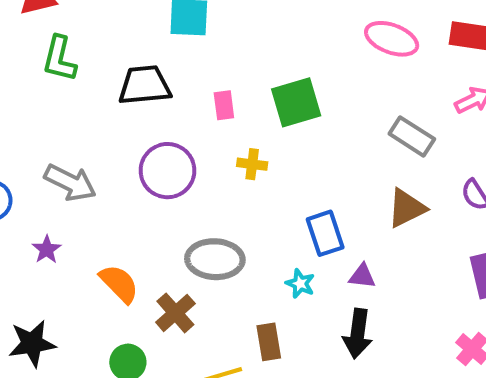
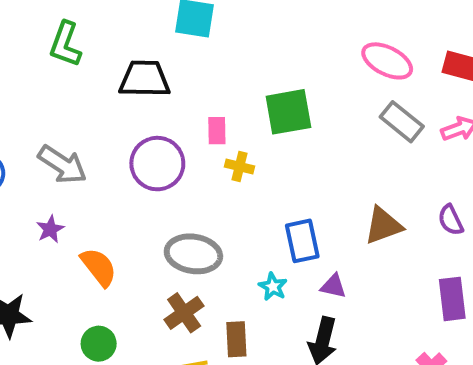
pink rectangle: (224, 105) -> (217, 131), moved
gray rectangle: (412, 136) -> (402, 122), moved
purple star: (47, 249) -> (50, 229), moved
brown cross: (175, 313) -> (184, 313), moved

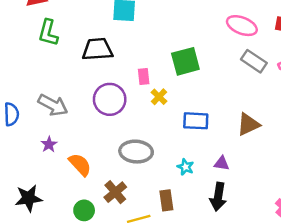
yellow cross: (239, 166) -> (159, 97), turned 35
blue rectangle: (302, 241) -> (196, 121), moved, turned -70
brown cross: (184, 313) -> (115, 192), moved

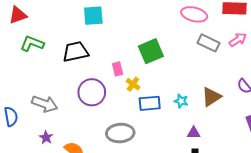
green L-shape: (48, 33) -> (32, 44), turned 105
blue rectangle: (196, 121) -> (150, 103), moved
cyan star: (185, 167) -> (181, 101), moved

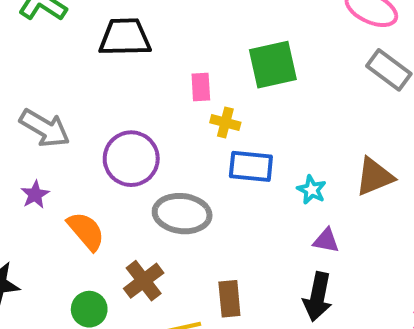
yellow cross: (133, 84) -> (225, 122), turned -32
purple circle: (92, 92) -> (131, 159), moved
cyan star: (181, 101) -> (312, 190), moved

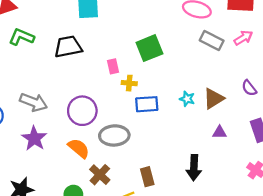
cyan star: (312, 190) -> (187, 99), moved
purple star: (35, 195) -> (34, 138), size x1.6
orange semicircle: (86, 231) -> (79, 148), moved
purple triangle: (326, 240) -> (220, 132), moved

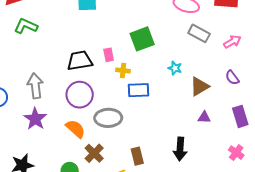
pink arrow: (243, 38) -> (232, 42), moved
black trapezoid: (68, 47) -> (80, 61), moved
cyan star: (187, 99) -> (175, 68), moved
gray arrow: (34, 102) -> (35, 86), turned -120

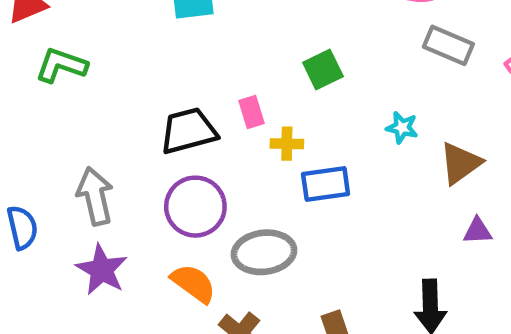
green square: (142, 39) -> (323, 70), size x0.7

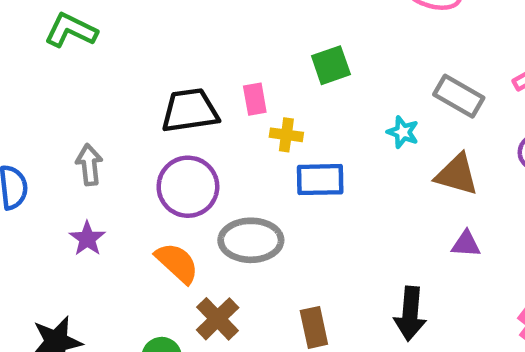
gray rectangle: (448, 45) -> (459, 96), moved
brown triangle: (460, 163) -> (457, 175), turned 45
gray arrow: (95, 196) -> (89, 165), size x0.7
purple star: (102, 270) -> (87, 239), size x0.7

